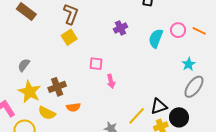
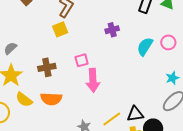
pink square: (96, 64) -> (82, 60), turned -32
pink arrow: (111, 81) -> (93, 80), size x1.6
brown cross: (57, 87) -> (47, 67), moved
orange semicircle: (73, 107) -> (51, 99), size x1.5

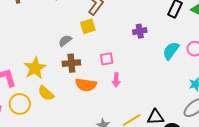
gray semicircle: (10, 48) -> (65, 41), moved
pink arrow: (93, 80) -> (116, 80), size x0.6
orange semicircle: (51, 99) -> (86, 85), moved

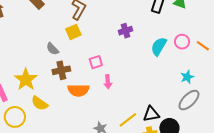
gray semicircle: (65, 41) -> (52, 49), turned -88

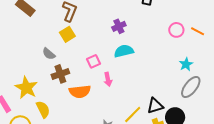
cyan semicircle: (159, 46) -> (124, 51), moved, turned 54
yellow semicircle: (40, 103) -> (43, 109), turned -144

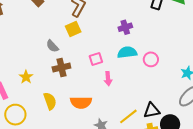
pink circle: (176, 30) -> (151, 59), moved
yellow star: (26, 88) -> (26, 77), size x0.6
orange semicircle: (80, 92) -> (81, 102), moved
yellow semicircle: (43, 109) -> (50, 101), moved

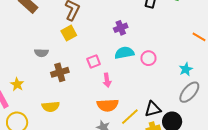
gray semicircle: (52, 46) -> (41, 53), moved, turned -40
yellow star: (26, 77) -> (17, 84), moved
yellow semicircle: (50, 101) -> (51, 107), turned 108
orange semicircle: (81, 102) -> (108, 105), moved

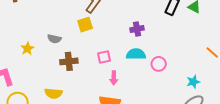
yellow star: (17, 84) -> (27, 49), moved

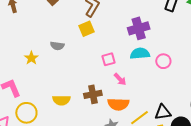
purple cross: (137, 29) -> (139, 28), size x1.5
brown cross: (69, 61) -> (93, 94), moved
pink arrow: (114, 78) -> (120, 79), turned -40

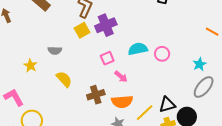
purple cross: (139, 28) -> (106, 25), moved
yellow semicircle: (61, 100) -> (64, 79), moved, turned -126

